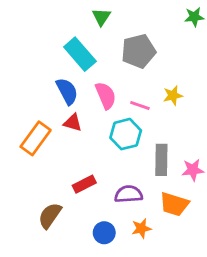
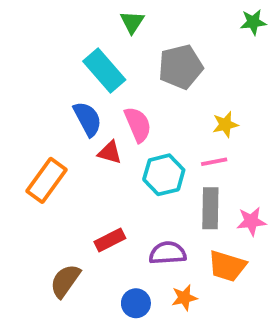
pink line: (140, 106) -> (214, 162), moved, turned -30
red triangle: (73, 123) -> (110, 152), moved

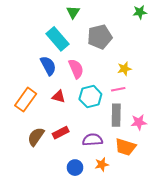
red triangle: (110, 152) -> (59, 97), moved
brown semicircle: (65, 281) -> (36, 137), moved

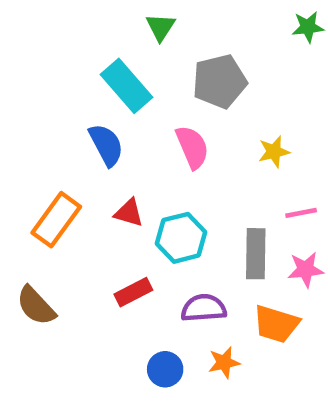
pink semicircle: (76, 69) -> (192, 147), moved
pink line: (118, 89) -> (301, 213), moved
cyan hexagon: (90, 97) -> (181, 238), moved
brown semicircle: (36, 137) -> (36, 306), moved, turned -78

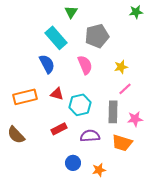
pink line: (301, 213) -> (125, 89), moved, turned -32
orange rectangle: (56, 220) -> (25, 97), turned 40
orange star: (224, 362) -> (99, 170), moved

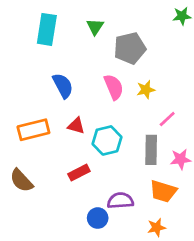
green triangle: (71, 12) -> (95, 27), moved
cyan rectangle: (56, 38) -> (47, 29), moved, turned 50
yellow star: (121, 67) -> (146, 90), moved
purple semicircle: (90, 136) -> (120, 201), moved
orange star: (99, 170) -> (157, 227), moved

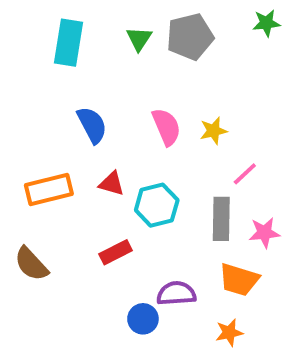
gray pentagon: (130, 48) -> (190, 37), moved

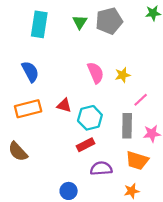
blue semicircle: (92, 125) -> (30, 72), moved
red rectangle: (116, 252) -> (85, 145), moved
blue circle: (143, 319) -> (69, 191), moved

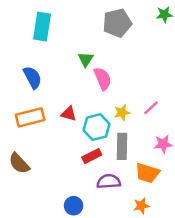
green triangle: (80, 22) -> (86, 59), moved
yellow star: (123, 75) -> (122, 113), moved
gray rectangle: (127, 126) -> (122, 146), moved

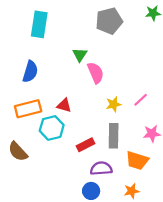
blue semicircle: (32, 77) -> (30, 72), turned 45
cyan hexagon: (97, 127) -> (52, 128), moved
blue circle: (74, 206) -> (91, 191), moved

